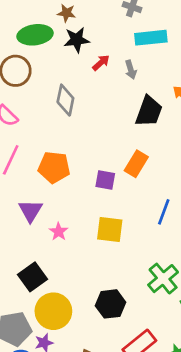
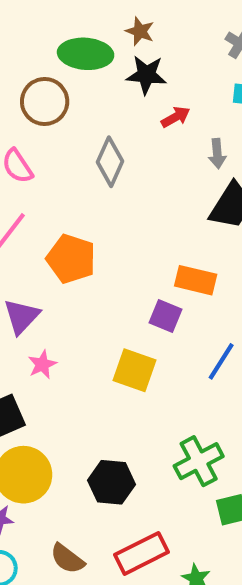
gray arrow: (131, 70) -> (217, 154), moved
orange rectangle: (136, 164) -> (196, 280), turned 60
purple square: (105, 180) -> (165, 316), moved
pink star: (59, 232) -> (42, 364), moved

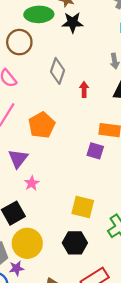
red arrow: (176, 117) -> (84, 89), moved, turned -56
orange pentagon: (71, 259) -> (42, 125), turned 30
yellow square: (135, 370) -> (83, 207), moved

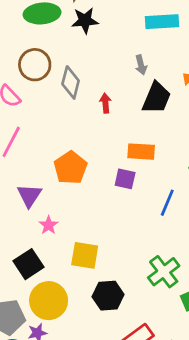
brown circle: (19, 42) -> (35, 65), moved
orange pentagon: (42, 125) -> (70, 168), moved
yellow square: (83, 207) -> (85, 255), moved

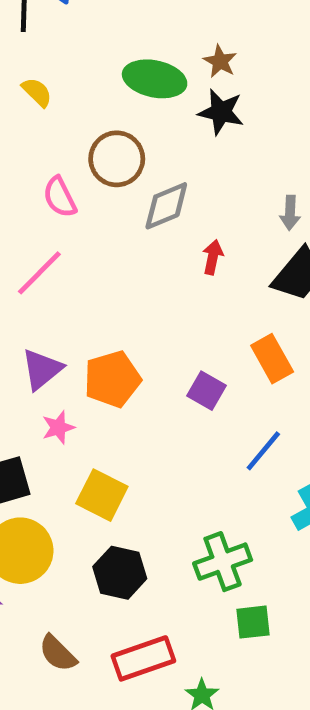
gray diamond: (71, 82) -> (166, 206), turned 36
orange rectangle: (141, 152) -> (272, 359), moved, turned 40
orange pentagon: (70, 168) -> (112, 379), moved

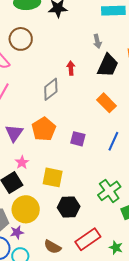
gray diamond: (166, 206) -> (51, 89), moved
purple square: (206, 391) -> (78, 139), moved
pink star: (58, 427) -> (22, 162), moved

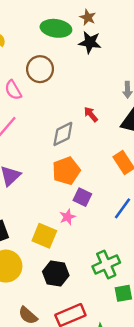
red arrow: (71, 68) -> (91, 114), turned -48
orange pentagon: (44, 129) -> (66, 171), moved
pink star: (22, 162) -> (67, 217), moved

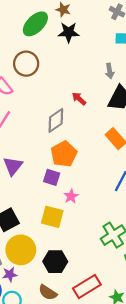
green ellipse: (56, 28) -> (35, 24), turned -44
purple square: (82, 197) -> (52, 177), moved
black hexagon: (56, 273) -> (55, 262), moved

